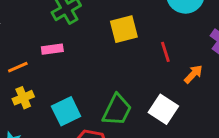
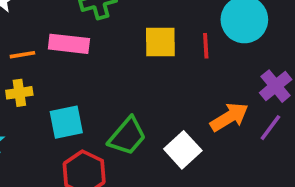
pink rectangle: (52, 49) -> (69, 44), size x1.5
red line: (165, 52) -> (206, 46), moved
orange arrow: (193, 74) -> (229, 117), size x1.5

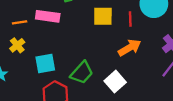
yellow cross: (19, 93) -> (17, 45), turned -32
orange arrow: (229, 117) -> (130, 48), moved

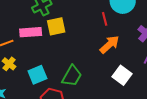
yellow square: (103, 16) -> (56, 26), moved
white square: (115, 82) -> (122, 75), moved

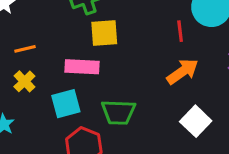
pink rectangle: (31, 32) -> (82, 67), moved
green trapezoid: (72, 76) -> (118, 112), turned 55

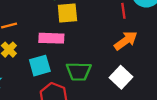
white square: (196, 121) -> (121, 77), moved

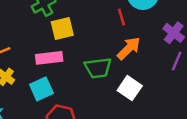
green trapezoid: (79, 71) -> (98, 68), moved

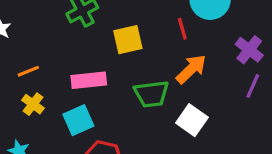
yellow square: (62, 29) -> (128, 40), moved

